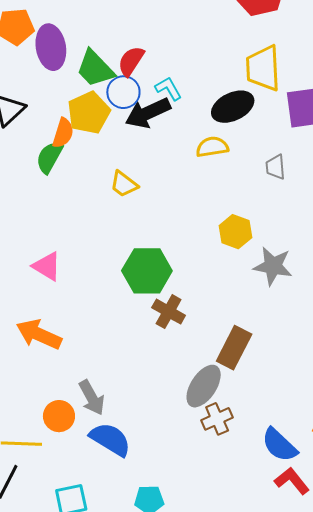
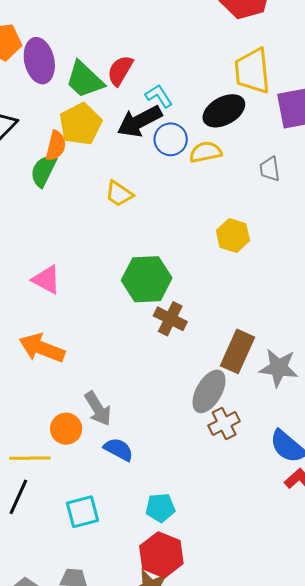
blue circle: (123, 92) -> (171, 139), moved
gray star: (273, 266) -> (279, 368), moved
blue semicircle: (110, 439) -> (119, 449), size x0.7

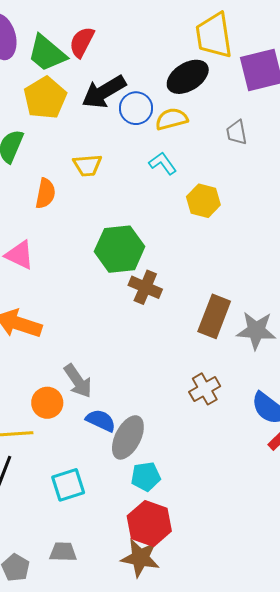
cyan L-shape: (159, 96) -> (163, 163), moved
orange semicircle: (56, 146) -> (45, 193), moved
yellow trapezoid: (119, 194) -> (87, 165), turned -36
gray ellipse: (209, 391) -> (128, 437), moved

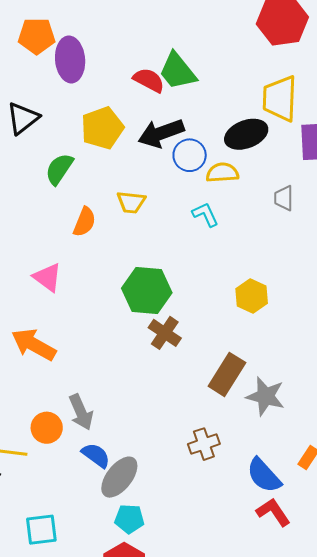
red semicircle: (82, 42) -> (149, 80), turned 80
green trapezoid: (47, 53) -> (178, 71), moved
yellow hexagon: (203, 201) -> (252, 296), moved
cyan square: (68, 485) -> (41, 530), moved

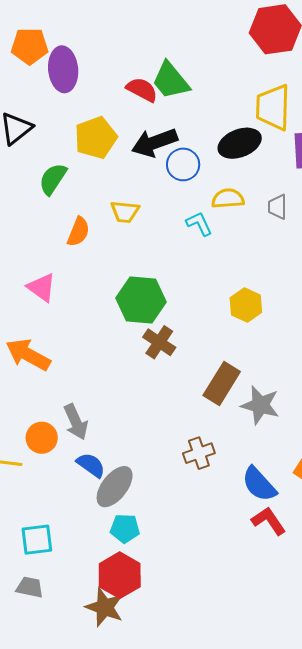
yellow semicircle: (222, 173) -> (228, 199), moved

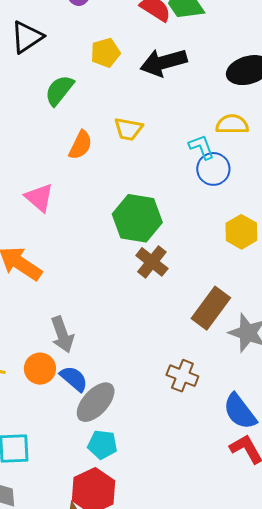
yellow pentagon: (96, 138) -> (105, 53), size x0.7
blue circle: (183, 164) -> (213, 169), moved
orange circle: (42, 438) -> (40, 369), moved
brown cross: (199, 453) -> (182, 376), turned 36

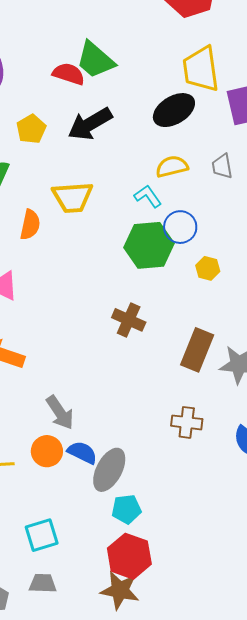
yellow trapezoid: (128, 129) -> (73, 197), size x1.4
blue circle: (213, 169) -> (180, 227), moved
green hexagon: (137, 218) -> (149, 245), moved
yellow hexagon: (241, 232) -> (208, 268), size x0.7

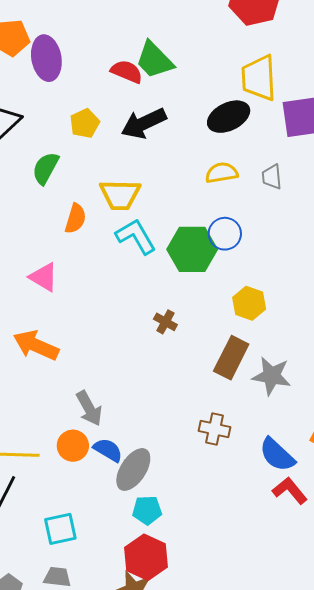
cyan L-shape: (148, 196) -> (136, 236), moved, size x1.5
yellow hexagon: (208, 268) -> (249, 303), moved, size x1.4
brown cross: (129, 320) -> (165, 322), size x0.7

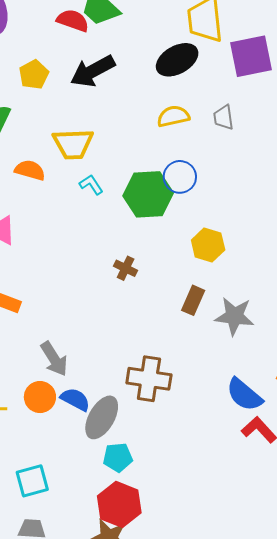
orange semicircle: (75, 219) -> (30, 170), turned -88
cyan L-shape: (136, 236) -> (91, 185), size x0.6
brown rectangle: (231, 358) -> (193, 300), size x0.7
brown cross: (215, 429) -> (149, 379), moved, size x1.4

